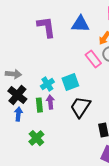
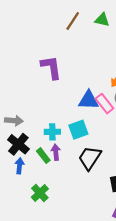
blue triangle: (80, 24) -> (89, 100), moved
cyan cross: (47, 84) -> (52, 132), turned 32
green rectangle: (39, 105) -> (43, 156), turned -32

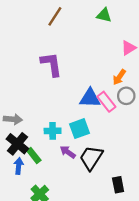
brown line: (73, 21) -> (55, 16), moved
purple arrow: (56, 152) -> (68, 152), moved, turned -49
green rectangle: (43, 156) -> (34, 155), moved

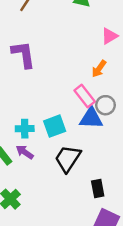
gray circle: (126, 96) -> (105, 105), moved
blue triangle: (90, 98) -> (91, 118), moved
purple arrow: (68, 152) -> (25, 152), moved

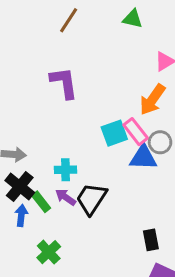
orange arrow: (99, 69) -> (152, 100), size x1.5
cyan square: (55, 126) -> (114, 133), moved
black trapezoid: (68, 159) -> (91, 199), moved

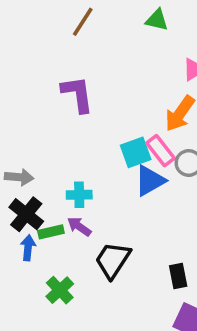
blue triangle: (143, 158) -> (150, 181), moved, turned -32
black trapezoid: (91, 199) -> (113, 260), moved
green rectangle: (41, 202) -> (51, 232), turned -65

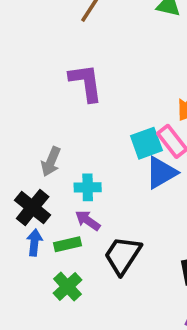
gray arrow: (19, 177) -> (51, 162), moved, turned 108
green rectangle: (51, 232) -> (67, 244), moved

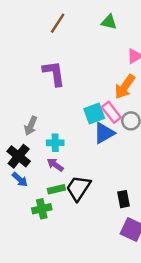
blue arrow: (34, 242) -> (20, 179), turned 126
green rectangle: (67, 244) -> (56, 189), moved
green cross: (67, 287) -> (42, 209), turned 30

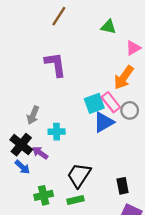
green triangle: (109, 22) -> (108, 27), moved
purple arrow: (55, 165) -> (40, 153), moved
green rectangle: (56, 189) -> (75, 200), moved

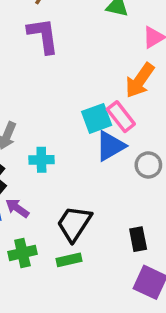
purple L-shape: (55, 64) -> (43, 36), moved
gray circle: (130, 110) -> (148, 165), moved
purple arrow: (40, 153) -> (17, 208), moved

